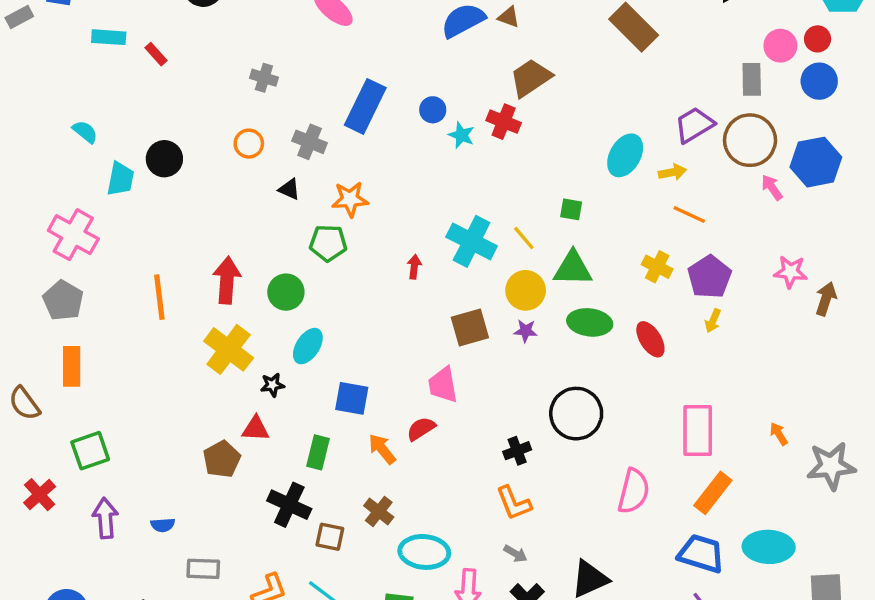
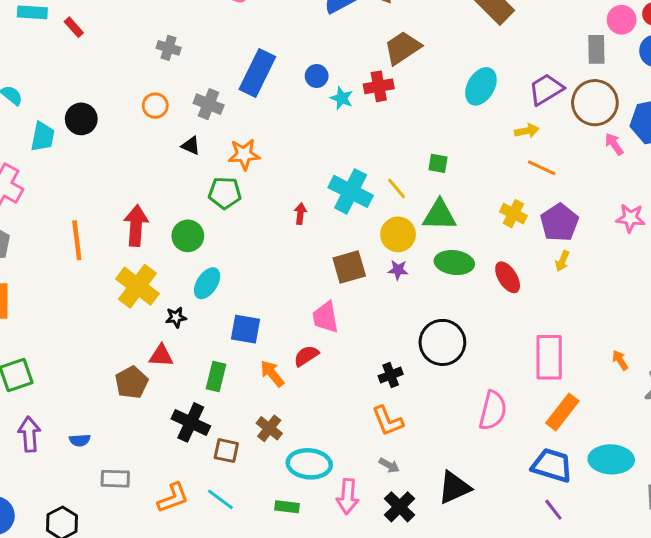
red cross: (504, 122) -> (379, 86), turned -32
cyan ellipse: (625, 155) -> (481, 86), moved

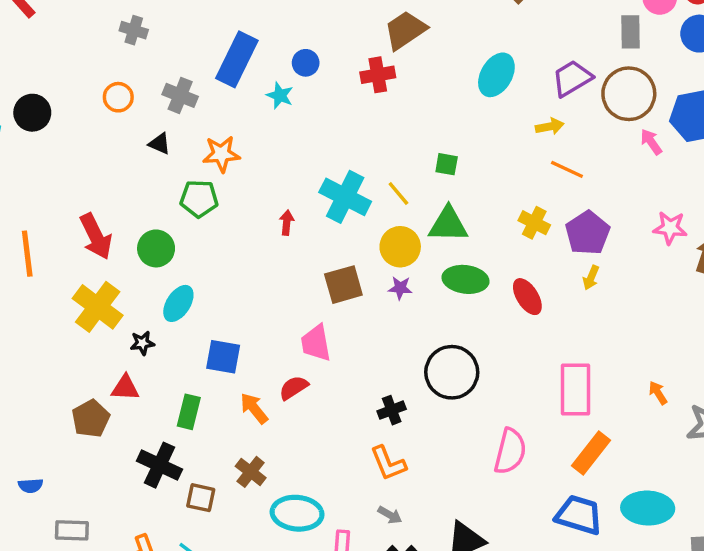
cyan star: (342, 98) -> (280, 95), moved
red arrow: (136, 226) -> (96, 236), turned 150

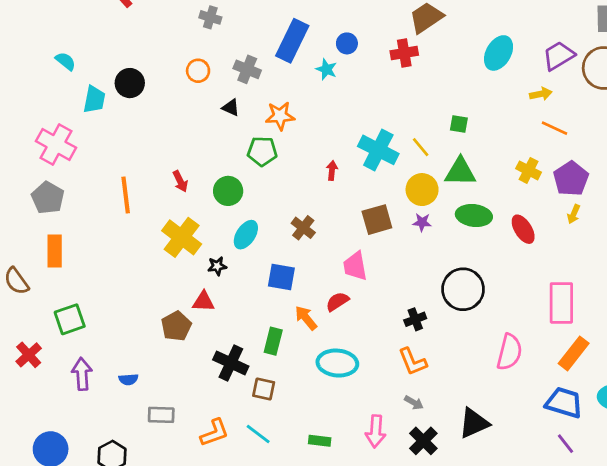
red arrow: (96, 236) -> (180, 181), size x0.6
green rectangle: (189, 412) -> (273, 341), moved
brown cross: (251, 472) -> (303, 228), moved
cyan ellipse: (297, 513) -> (337, 363), moved

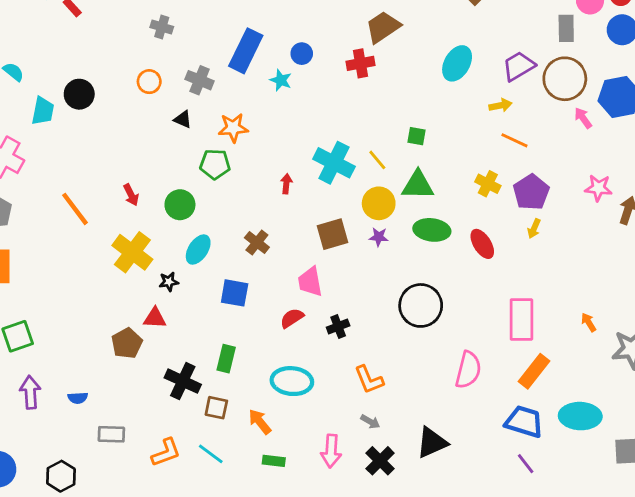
orange line: (126, 195) -> (75, 209), turned -30
orange arrow: (306, 318) -> (260, 422), moved
black cross: (415, 319) -> (338, 326), moved

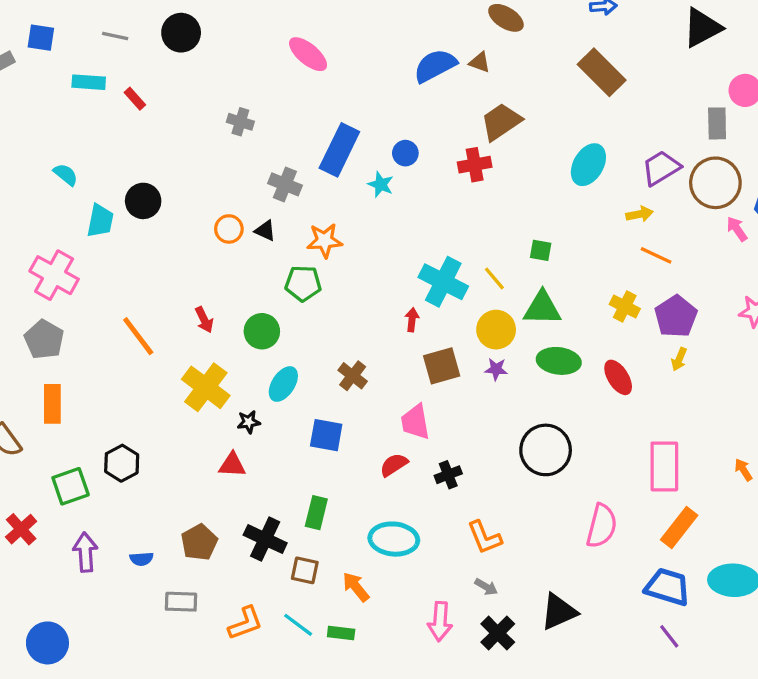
orange circle: (149, 82) -> (229, 229), moved
red arrow: (286, 184) -> (412, 320), moved
brown pentagon: (127, 343) -> (199, 542), moved
green rectangle: (274, 461) -> (341, 633), moved
black hexagon: (61, 476) -> (122, 463), moved

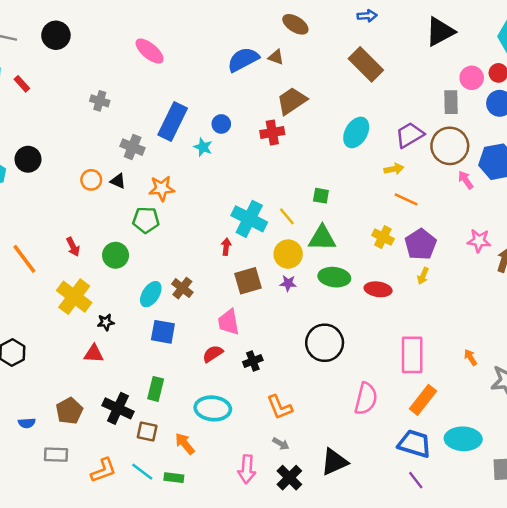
red ellipse: (618, 377) -> (378, 289), turned -50
cyan ellipse: (283, 384) -> (151, 294), moved

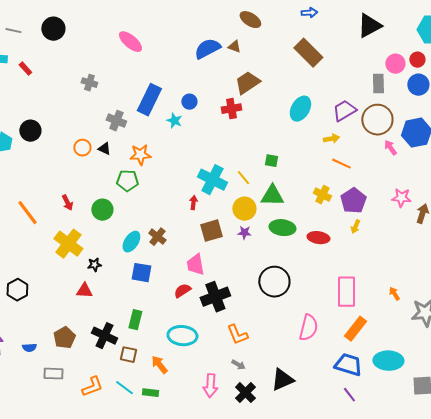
black cross: (253, 361) -> (215, 297), size x1.8

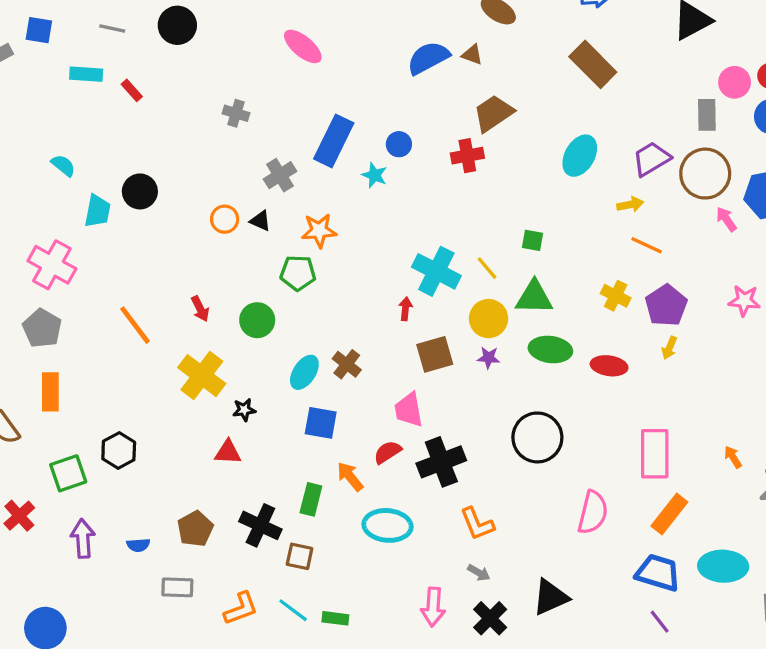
gray cross: (116, 121) -> (280, 175), turned 36
orange arrow: (159, 365) -> (350, 477), moved

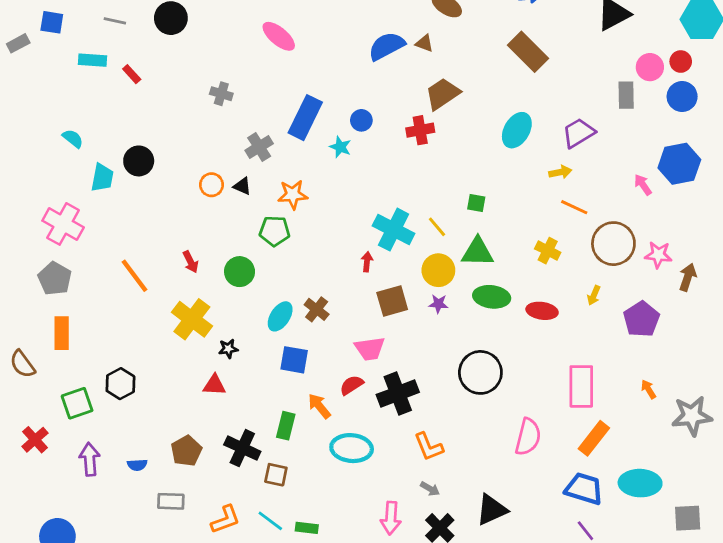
brown circle: (705, 174) -> (613, 244), moved
purple pentagon: (666, 306) -> (641, 319), moved
pink trapezoid: (409, 410) -> (370, 349), turned -88

